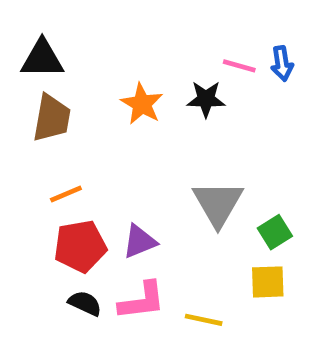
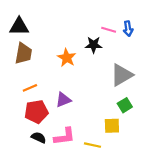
orange star: (142, 104) -> (67, 58), moved
gray triangle: (218, 204) -> (122, 75), moved, turned 30
purple triangle: (140, 242) -> (63, 100), moved
yellow square: (268, 282) -> (112, 126), moved

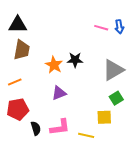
black star: (94, 45) -> (75, 60), moved
orange star: (67, 58) -> (54, 65), moved
orange line: (30, 88) -> (15, 82), moved
red pentagon: (36, 112) -> (18, 109), moved
black semicircle: (39, 138) -> (36, 128), turned 48

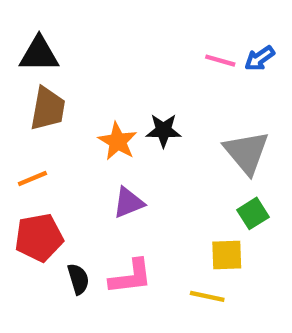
blue arrow: (119, 27) -> (260, 58), turned 64
gray triangle: (113, 70) -> (246, 152), turned -40
yellow line: (86, 135) -> (207, 296), moved

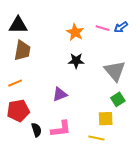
orange star: (118, 141) -> (75, 32), moved

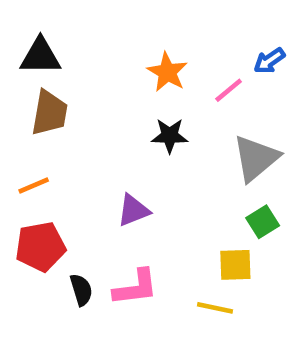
pink line: (103, 28) -> (229, 90), moved, turned -56
gray triangle: (115, 71) -> (256, 158), turned 30

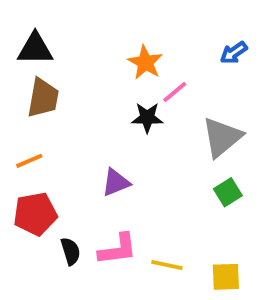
pink line: (229, 90) -> (175, 92), moved
yellow square: (235, 265) -> (226, 277), moved
yellow line: (215, 308) -> (167, 265), moved

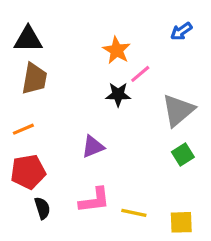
blue arrow: (234, 53) -> (181, 31), moved
black semicircle: (71, 251) -> (42, 208), moved

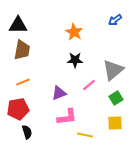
pink line: (140, 74) -> (89, 85), moved
orange line: (23, 129) -> (23, 82), moved
pink L-shape: (94, 200) -> (67, 117), moved
yellow square: (181, 222) -> (115, 123), moved

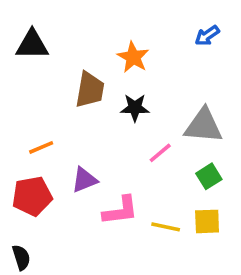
brown trapezoid: (22, 50) -> (90, 90), moved
gray triangle: (113, 70) -> (203, 126), turned 45
purple triangle: (59, 93) -> (84, 180), moved
black semicircle: (27, 132) -> (21, 257), moved
yellow line: (85, 135) -> (166, 227), moved

